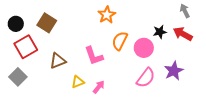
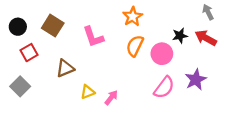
orange star: (107, 15) -> (133, 17), moved
red square: (26, 47) -> (29, 53), size x0.7
pink L-shape: (94, 56) -> (93, 37), moved

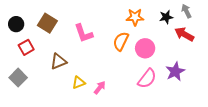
orange star: (133, 17) -> (135, 17), moved, turned 30
black star: (180, 36) -> (166, 17), moved

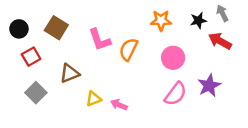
orange semicircle: (121, 41) -> (129, 49), moved
gray square: (18, 78) -> (36, 93), moved
pink arrow: (100, 88) -> (119, 105), turned -104

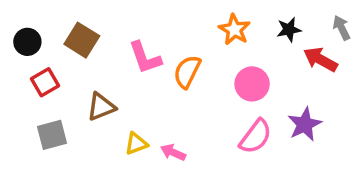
gray arrow: (222, 13) -> (342, 28), moved
orange star: (161, 20) -> (234, 30), turned 30
gray square: (36, 93) -> (52, 135), turned 30

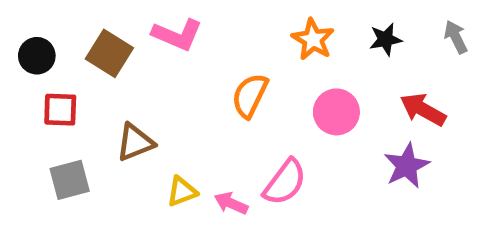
pink L-shape: (145, 58) -> (177, 35), moved, turned -48
red arrow: (320, 59) -> (423, 110), moved
red square: (45, 82) -> (60, 110), turned 32
pink semicircle: (256, 137) -> (285, 182), moved

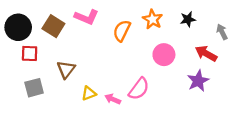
gray arrow: (456, 37) -> (222, 32), moved
black circle: (37, 56) -> (18, 27), size x1.5
orange semicircle: (250, 96) -> (122, 31), moved
brown triangle: (135, 142) -> (66, 69), turned -30

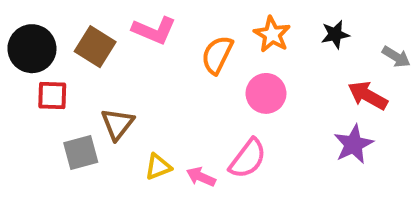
gray arrow: (222, 32) -> (396, 57), turned 147
pink circle: (164, 55) -> (266, 93), moved
gray square: (34, 88) -> (81, 152), moved

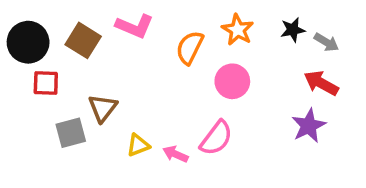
gray arrow: (396, 57) -> (326, 42), moved

